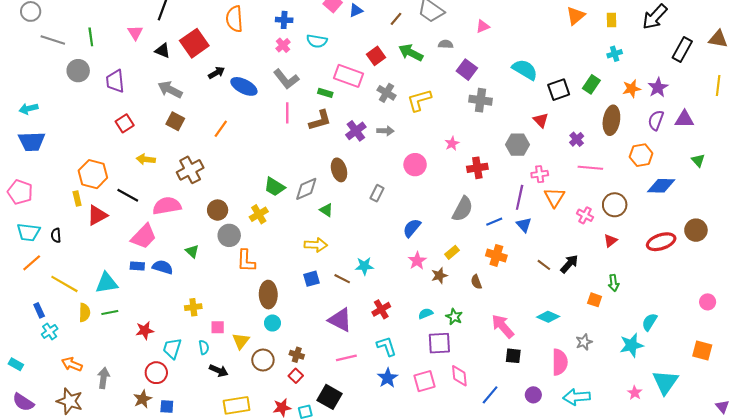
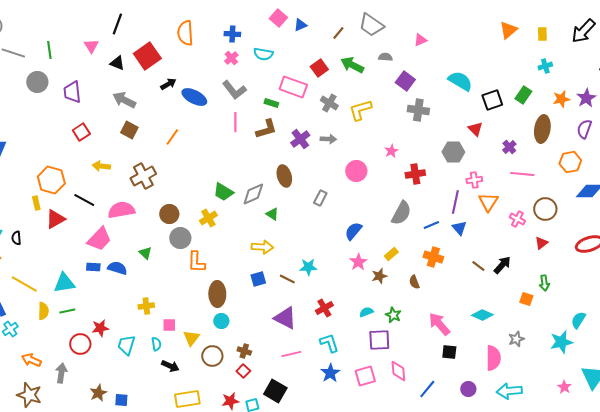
red circle: (156, 373) -> (80, 344), moved

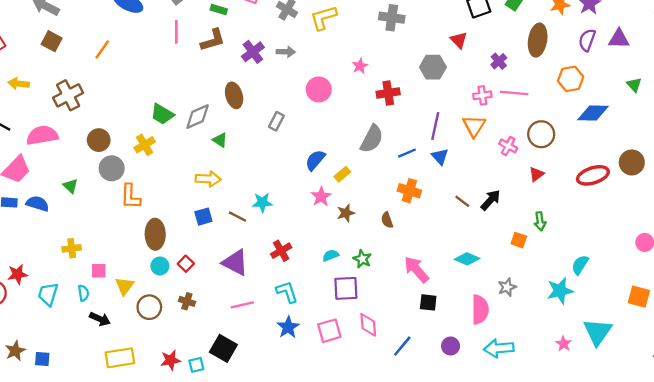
pink cross: (474, 180) -> (482, 95), moved
yellow rectangle: (391, 254) -> (342, 174), moved
red square: (243, 371) -> (186, 264), moved

